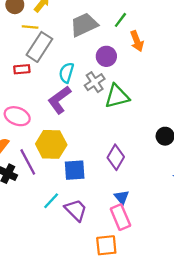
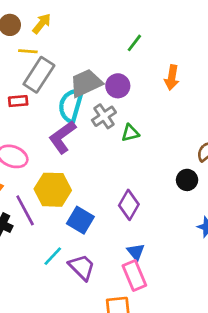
gray trapezoid: (84, 25) -> (86, 83), moved
orange arrow: (137, 41) -> (172, 78), moved, turned 30
cyan semicircle: (66, 73) -> (71, 105), size x1.4
green triangle: (117, 96) -> (130, 133), size x0.6
blue square: (75, 170) -> (80, 220), turned 35

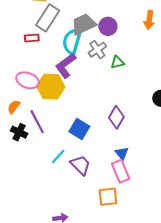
yellow hexagon: (53, 190) -> (51, 87), moved

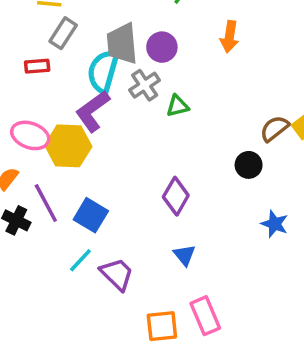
gray rectangle: (48, 18) -> (63, 33), size x0.7
gray trapezoid: (84, 24) -> (122, 44), turned -70
blue square: (79, 129) -> (91, 215), moved
pink rectangle: (121, 171) -> (205, 316), moved

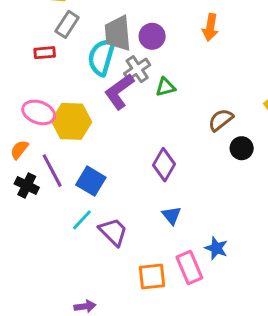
purple L-shape: (93, 111) -> (119, 92), moved
brown semicircle: (275, 129) -> (221, 120), moved
black circle: (249, 165) -> (242, 148), moved
blue star: (275, 224) -> (216, 248), moved

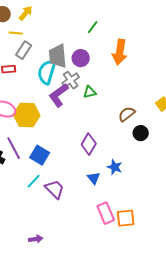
orange arrow: (210, 27) -> (120, 52), size x1.4
blue star: (216, 248) -> (115, 167), moved
orange square: (152, 277) -> (126, 218), moved

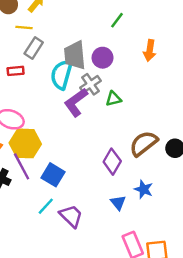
orange arrow: (120, 52) -> (150, 50), size x0.7
brown semicircle: (127, 114) -> (144, 143), moved, size x1.4
yellow hexagon: (27, 115) -> (25, 143), moved

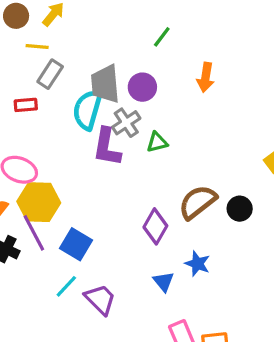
purple L-shape: (76, 102) -> (107, 147), turned -44

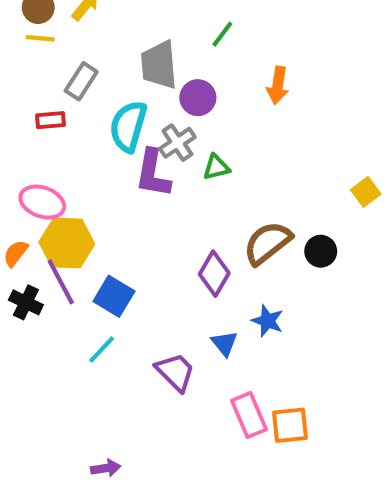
yellow line: (37, 47) -> (40, 38), moved
gray trapezoid: (105, 84) -> (159, 65), moved
purple trapezoid: (100, 299) -> (175, 372), moved

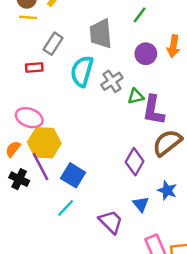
purple circle: (198, 98) -> (146, 54), moved
purple L-shape: (153, 173) -> (153, 110), moved

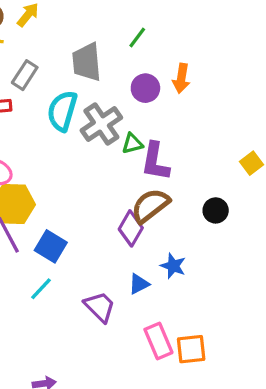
gray cross: (112, 81) -> (101, 124), size x1.4
brown semicircle: (167, 143) -> (150, 206), moved
blue triangle: (141, 204) -> (139, 284), turned 42

